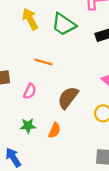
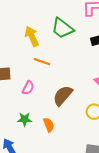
yellow arrow: (30, 19) -> (32, 36), moved
orange semicircle: (55, 130) -> (49, 125), turned -48

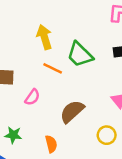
green trapezoid: (62, 28) -> (80, 55), moved
green star: (25, 119) -> (13, 135), moved

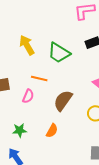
orange line: (53, 68) -> (39, 79), moved
orange semicircle: (51, 144) -> (52, 131), turned 56

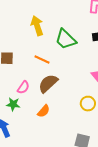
pink semicircle: (28, 96) -> (23, 87), moved
brown semicircle: (63, 101) -> (48, 83), moved

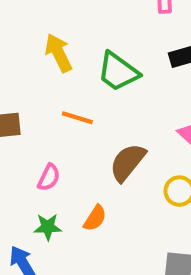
brown semicircle: (48, 83) -> (128, 162), moved
green star: (13, 104) -> (48, 227), moved

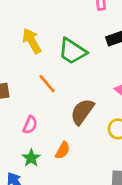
orange line: (77, 118) -> (47, 84), turned 36
green star: (48, 227) -> (31, 158), turned -30

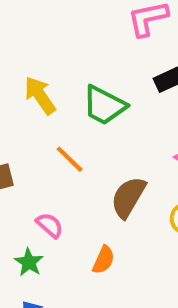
pink semicircle: (30, 125) -> (50, 225), turned -66
green star: (31, 158) -> (29, 262), moved

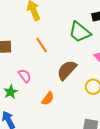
green trapezoid: (104, 105) -> (80, 32), moved

